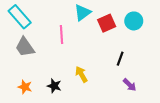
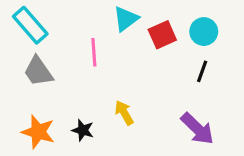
black line: (120, 59) -> (202, 71), moved
purple arrow: (130, 85) -> (197, 129), size x1.6
orange star: (25, 87) -> (38, 132), size x1.5

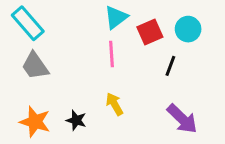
pink line: (94, 52) -> (112, 54), moved
black line: (202, 71) -> (170, 66), moved

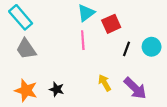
cyan circle: (188, 29) -> (152, 47), moved
yellow arrow: (114, 104) -> (105, 83), moved

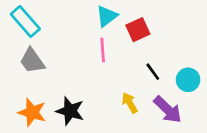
cyan circle: (152, 47) -> (188, 80), moved
black line: (126, 49) -> (153, 72), moved, turned -56
black star: (57, 89) -> (70, 111), size x1.5

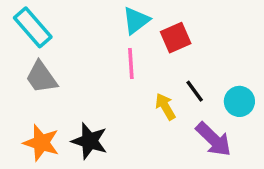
yellow arrow: (130, 103) -> (165, 107), moved

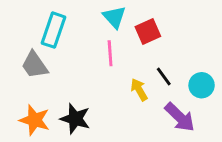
cyan triangle: (136, 20) -> (114, 17), turned -35
cyan rectangle: (33, 27) -> (53, 30), moved, turned 60

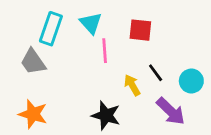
cyan triangle: (114, 17) -> (91, 23), moved
red square: (148, 32) -> (140, 30), turned 30
black star: (75, 119) -> (106, 115), moved

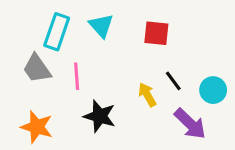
pink line: (105, 51) -> (77, 76), moved
black star: (106, 115) -> (100, 116), moved

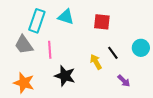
cyan triangle: (101, 26) -> (66, 17), turned -30
cyan circle: (213, 90) -> (141, 48), moved
purple arrow: (190, 124) -> (124, 81), size x0.6

